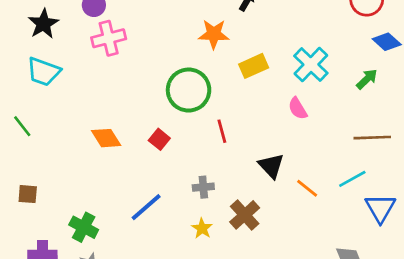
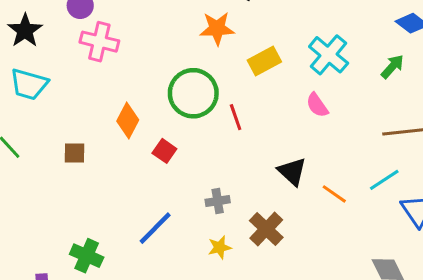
pink cross: (109, 38) -> (99, 42), turned 32
red line: (222, 131) -> (236, 117), moved
orange diamond: (106, 138) -> (128, 121), moved, turned 64
brown square: (28, 194) -> (75, 153), moved
yellow star: (202, 228) -> (220, 247), turned 30

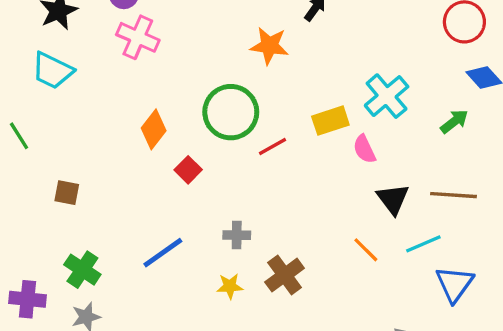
yellow rectangle: (264, 61) -> (330, 121), moved
red line: (236, 117) -> (273, 147), turned 70
brown square: (75, 153) -> (67, 193), moved
black triangle: (292, 172) -> (393, 199), moved

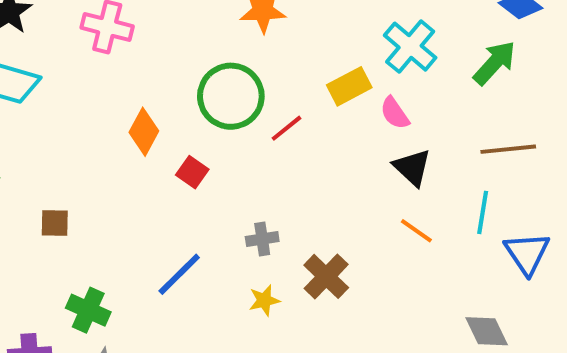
green arrow: (454, 121) -> (495, 63), size x1.4
black triangle: (393, 199) -> (412, 167), moved
cyan line: (423, 244) -> (483, 212), turned -48

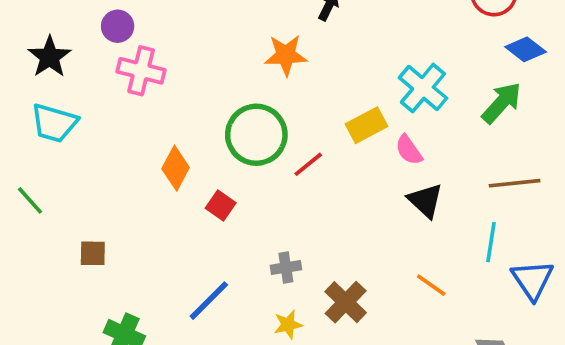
orange line: (416, 231) -> (431, 285), moved

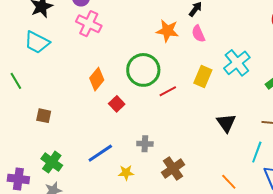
yellow rectangle: (366, 125) -> (203, 77), turned -50
pink semicircle: (409, 150) -> (198, 34), moved
orange line: (431, 285) -> (229, 182), moved
yellow star: (288, 325) -> (126, 173), moved

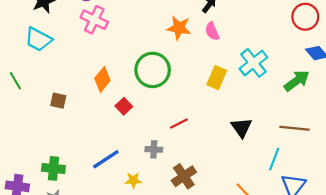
red line: (168, 91) -> (179, 123), moved
brown square: (44, 116) -> (58, 101), moved
green cross: (52, 162) -> (53, 168), turned -30

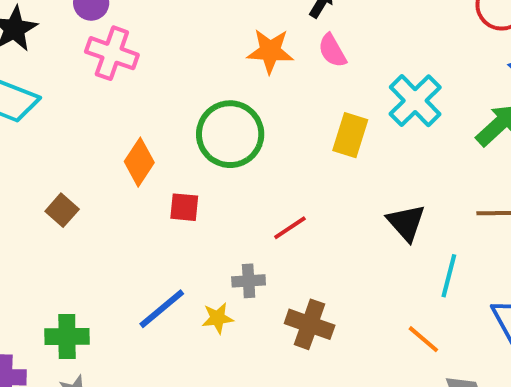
brown square: (58, 101) -> (62, 210), turned 35
red square: (124, 106) -> (184, 207), turned -35
cyan line: (274, 159) -> (449, 276), moved
brown cross: (184, 176) -> (310, 324), turned -30
yellow star: (133, 180) -> (218, 318), moved

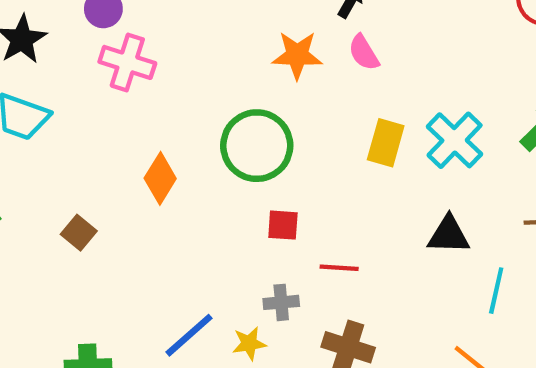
cyan cross: (415, 101) -> (455, 140), moved
red square: (184, 207) -> (283, 225), moved
black triangle: (406, 223) -> (449, 235), turned -45
red line: (290, 228) -> (339, 268), moved, turned 39

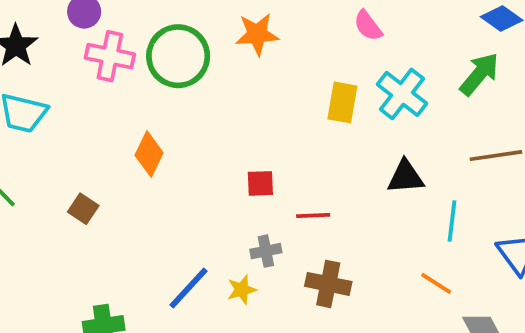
pink semicircle: (364, 53) -> (368, 26), moved
green circle: (257, 146) -> (178, 56), moved

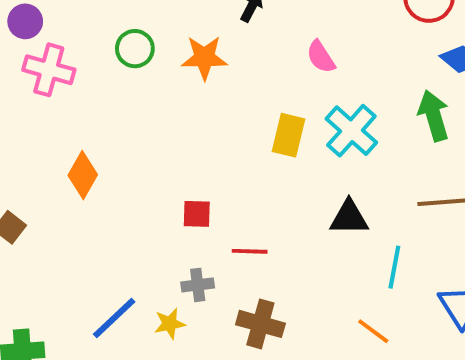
green circle: (178, 56) -> (135, 49), moved, size x0.6
green arrow: (479, 74) -> (434, 116), turned -60

